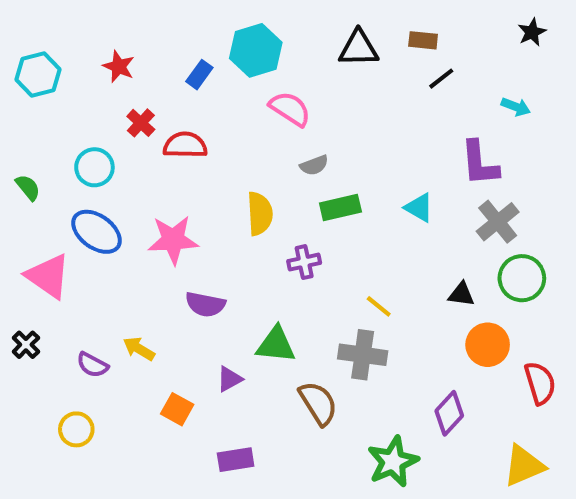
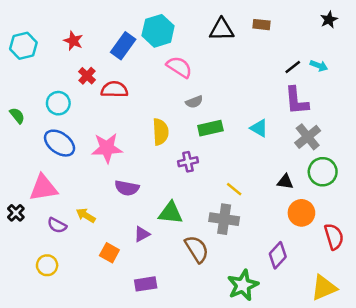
blue rectangle: (199, 75) -> (123, 46), size x1.5
black line: (441, 79) -> (293, 67), moved
pink triangle: (48, 276) -> (43, 188), moved, turned -44

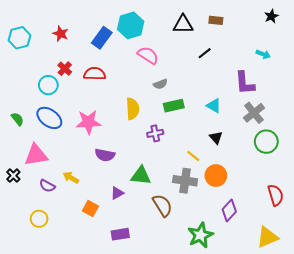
black line: (293, 67) -> (205, 53), moved
red cross: (87, 76) -> (65, 69), moved
green semicircle: (17, 116) -> (17, 119), moved
black triangle: (285, 182) -> (216, 138), moved, turned 40
orange circle: (301, 213) -> (216, 176), moved

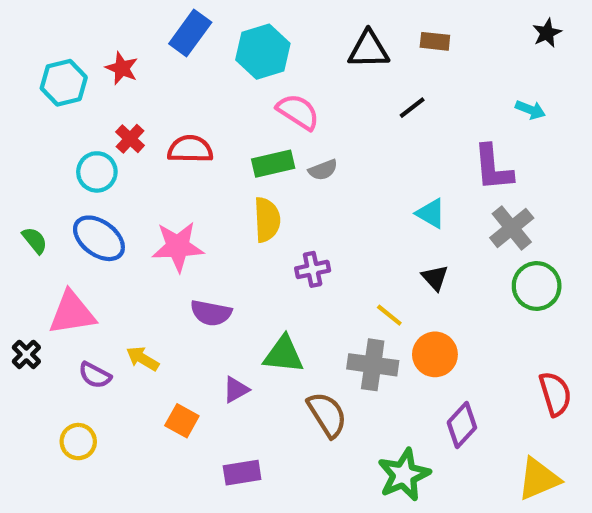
cyan hexagon: (20, 38) -> (64, 83), moved
blue rectangle: (102, 38) -> (190, 33), moved
green rectangle: (174, 106) -> (273, 164), moved

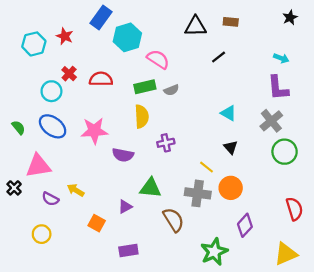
cyan hexagon: (263, 52) -> (127, 37), moved
purple L-shape: (493, 168) -> (278, 88), moved
purple semicircle: (211, 313) -> (123, 155), moved

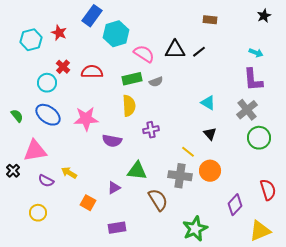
black triangle: (195, 26) -> (175, 50), moved
purple diamond: (245, 225) -> (235, 205), moved

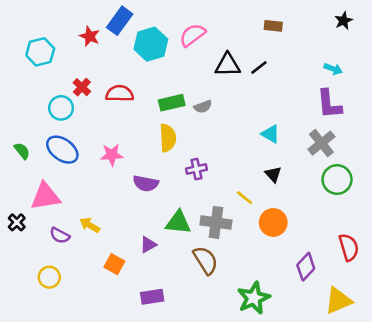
red star: (59, 33) -> (90, 36), moved
pink semicircle: (144, 54) -> (193, 35), moved, turned -70
pink star: (86, 119) -> (112, 155), size x0.7
gray cross: (180, 176) -> (216, 222), moved

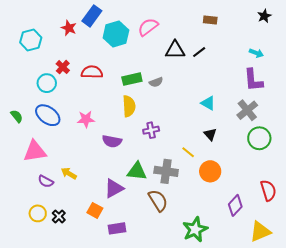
black cross: (17, 222) -> (59, 216), moved
purple triangle: (148, 245) -> (114, 188), size x1.5
orange square: (114, 264) -> (95, 210), moved

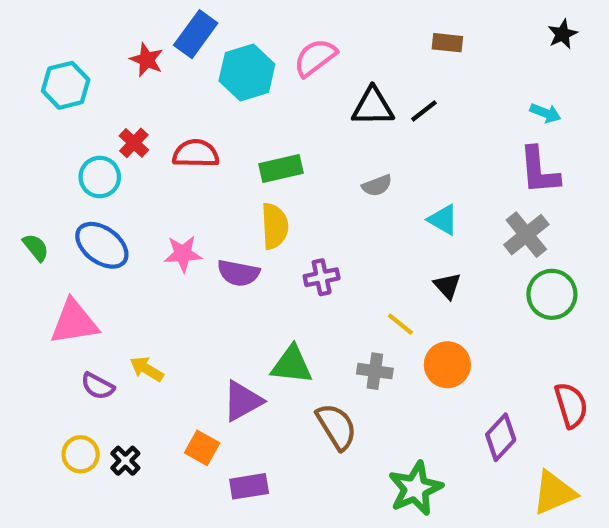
gray semicircle: (156, 82) -> (377, 186), moved
purple semicircle: (112, 141) -> (238, 273), moved
gray cross: (166, 171) -> (375, 371), moved, size x0.7

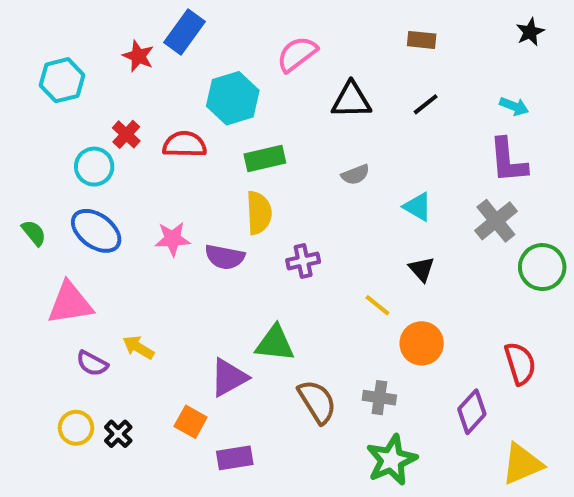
cyan hexagon: (247, 73) -> (233, 98), moved
black line: (424, 111) -> (426, 104), moved
green circle: (552, 294) -> (542, 267), moved
gray cross: (375, 371) -> (379, 398), moved
red semicircle: (571, 405) -> (520, 363), moved

